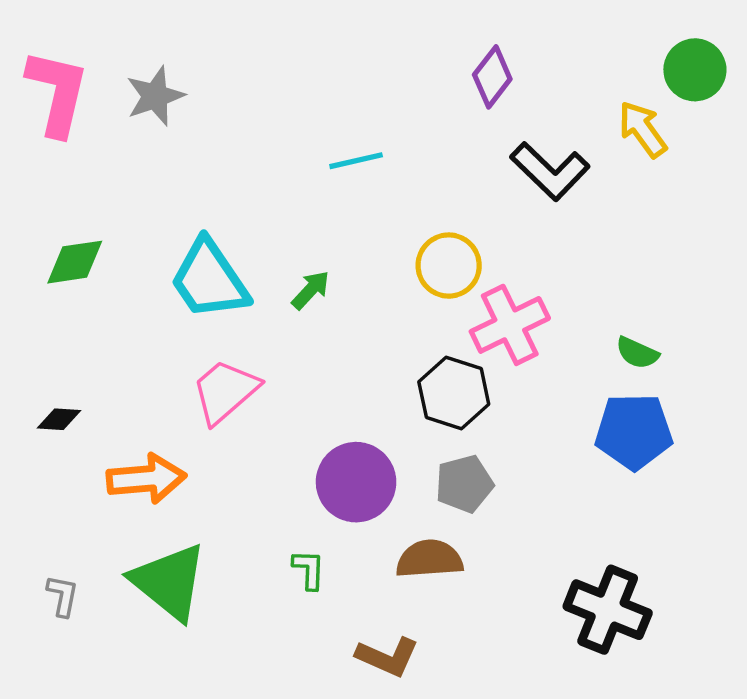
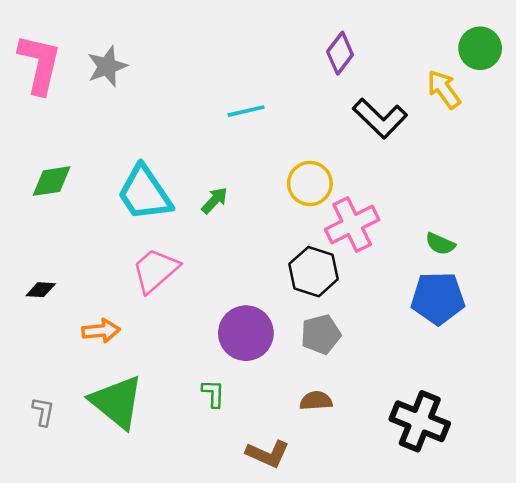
orange arrow: (146, 479) -> (101, 331), size x0.7
brown semicircle: (429, 559) -> (316, 401), moved, size x0.7

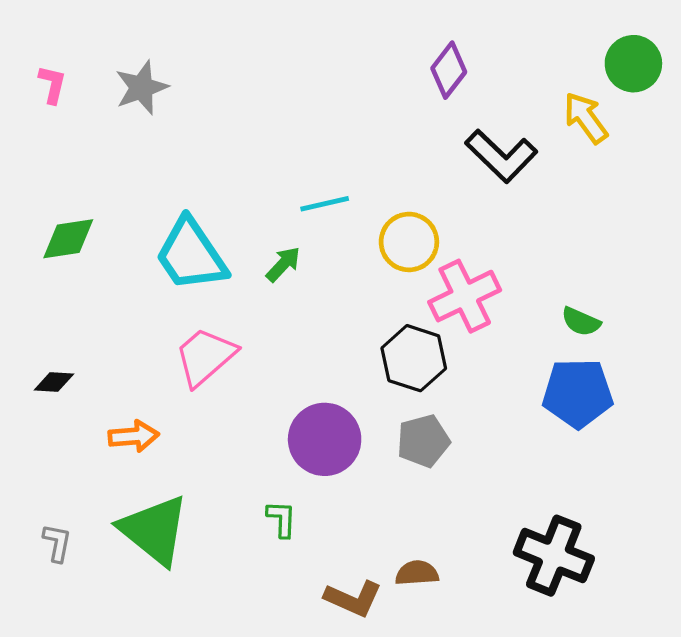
pink L-shape: (40, 64) -> (52, 84), size x0.5
cyan line: (246, 111) -> (325, 204), moved
brown semicircle: (316, 401) -> (417, 573), moved

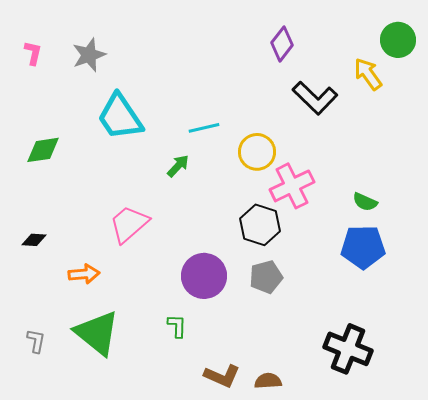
cyan trapezoid: (191, 255) -> (120, 117), moved
brown semicircle: (417, 573) -> (268, 381), moved

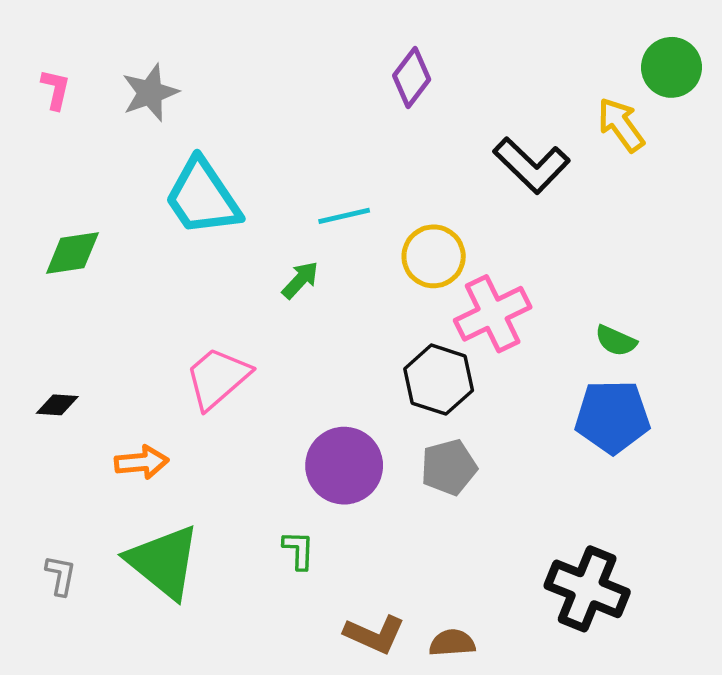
purple diamond: (282, 44) -> (412, 77), moved

